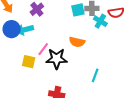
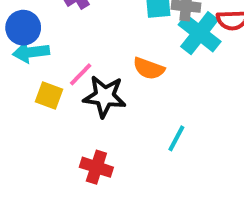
cyan cross: (100, 21) -> (200, 33), size x1.5
cyan arrow: (25, 30) -> (31, 52), moved

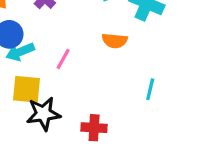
yellow square: (49, 95) -> (26, 89), moved, size x1.4
black star: (105, 96) -> (43, 114), moved

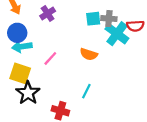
cyan line: (150, 89) -> (86, 91), moved
black star: (43, 114) -> (28, 93), turned 30

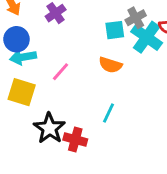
cyan square: (93, 19) -> (115, 30), moved
gray cross: (109, 19) -> (136, 18), turned -32
black star: (28, 93) -> (49, 128), moved

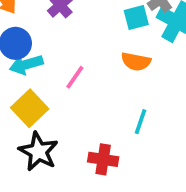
yellow square: (22, 92) -> (30, 108), turned 36
black star: (49, 128) -> (38, 152), moved

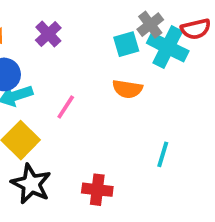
cyan line: (141, 122) -> (163, 154), moved

